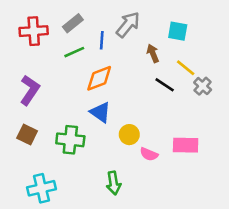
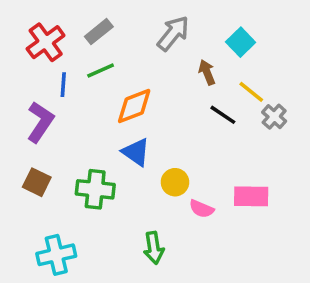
red cross: (34, 31) -> (46, 42), turned -32
cyan square: (178, 31) -> (241, 42), turned 36
blue line: (102, 40) -> (63, 85), moved

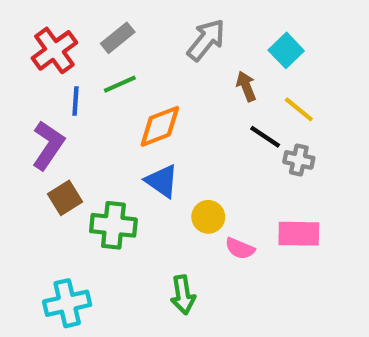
gray cross: (274, 117) -> (299, 160), moved, turned -30
brown square: (37, 182) -> (65, 198), moved, turned 32

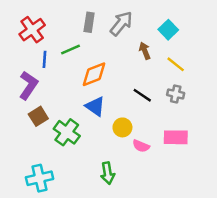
gray rectangle: (118, 38) -> (89, 22), moved, turned -42
black line: (265, 137) -> (142, 95), moved
green cross: (113, 225) -> (67, 132), turned 30

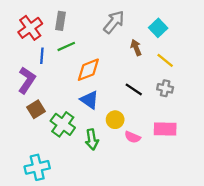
gray rectangle: (89, 22) -> (60, 21), moved
green arrow: (108, 173) -> (92, 139), moved

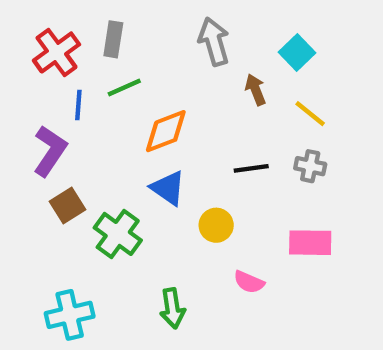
gray arrow: (114, 22) -> (214, 42), turned -55
black line: (134, 89) -> (251, 168), turned -42
pink semicircle: (133, 137) -> (249, 282), moved
green arrow: (92, 139) -> (172, 308), moved

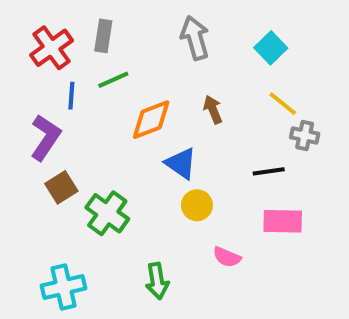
brown arrow: (256, 90) -> (213, 110), moved
gray cross: (310, 166) -> (305, 136), moved
black line: (251, 168) -> (269, 171), moved
blue triangle: (168, 188) -> (181, 163), moved

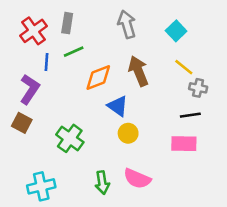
brown arrow: (213, 110) -> (138, 71), size x1.6
black line: (269, 171) -> (190, 115), moved
brown square: (61, 187) -> (22, 123), moved, turned -30
pink semicircle: (227, 257) -> (137, 179), moved, size x1.5

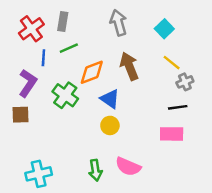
gray cross: (198, 88) -> (185, 82), turned -35
brown square: (22, 123) -> (20, 115), turned -30
yellow circle: (128, 133) -> (110, 125), moved
green cross: (70, 138) -> (65, 95), moved

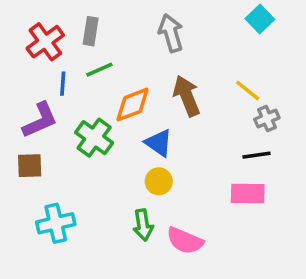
cyan square: (164, 29) -> (260, 19), moved
purple L-shape: (28, 83) -> (40, 120), turned 32
green arrow: (95, 170) -> (143, 225), moved
cyan cross: (39, 174) -> (56, 223), moved

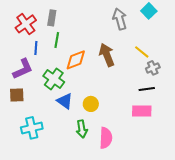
gray arrow: (171, 33) -> (120, 19), moved
green line: (99, 70) -> (57, 40), turned -56
blue triangle: (159, 143) -> (65, 101), moved
pink semicircle: (185, 241) -> (106, 138), turned -110

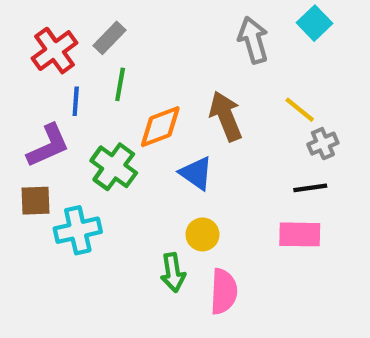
gray rectangle: (52, 18) -> (109, 38), turned 35
blue triangle: (65, 101) -> (196, 173), moved
yellow circle: (91, 104) -> (202, 234), moved
cyan cross: (32, 128) -> (78, 230), moved

